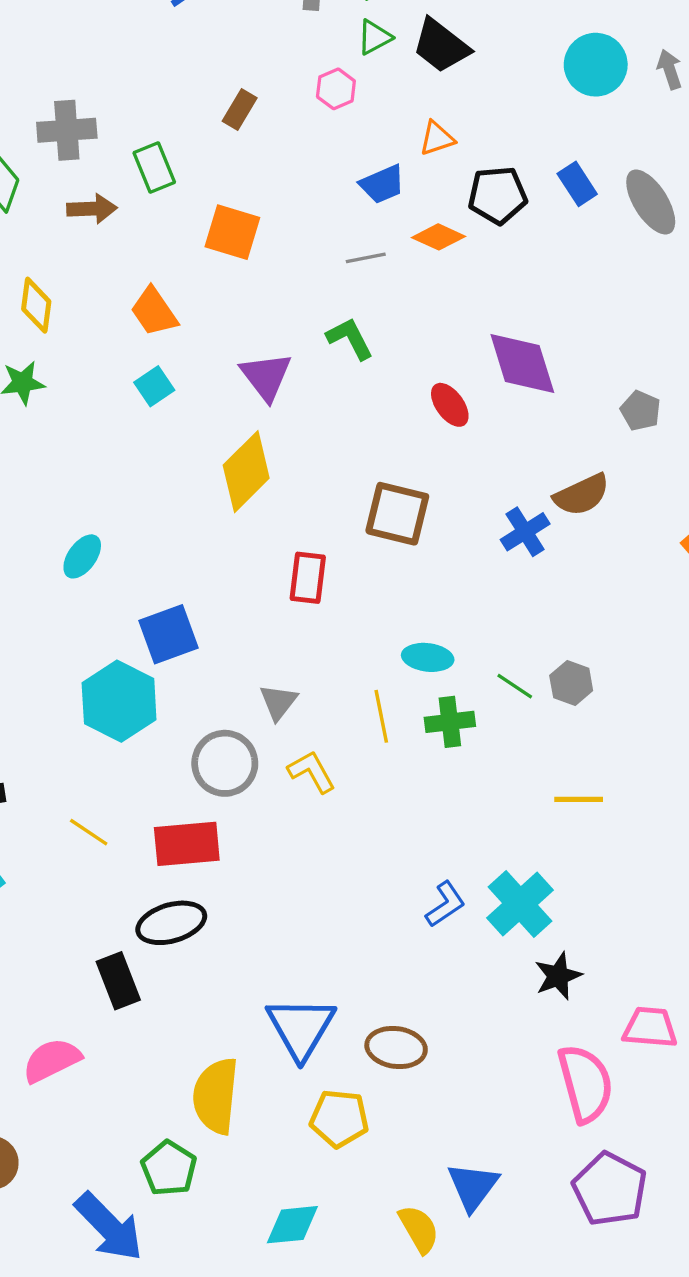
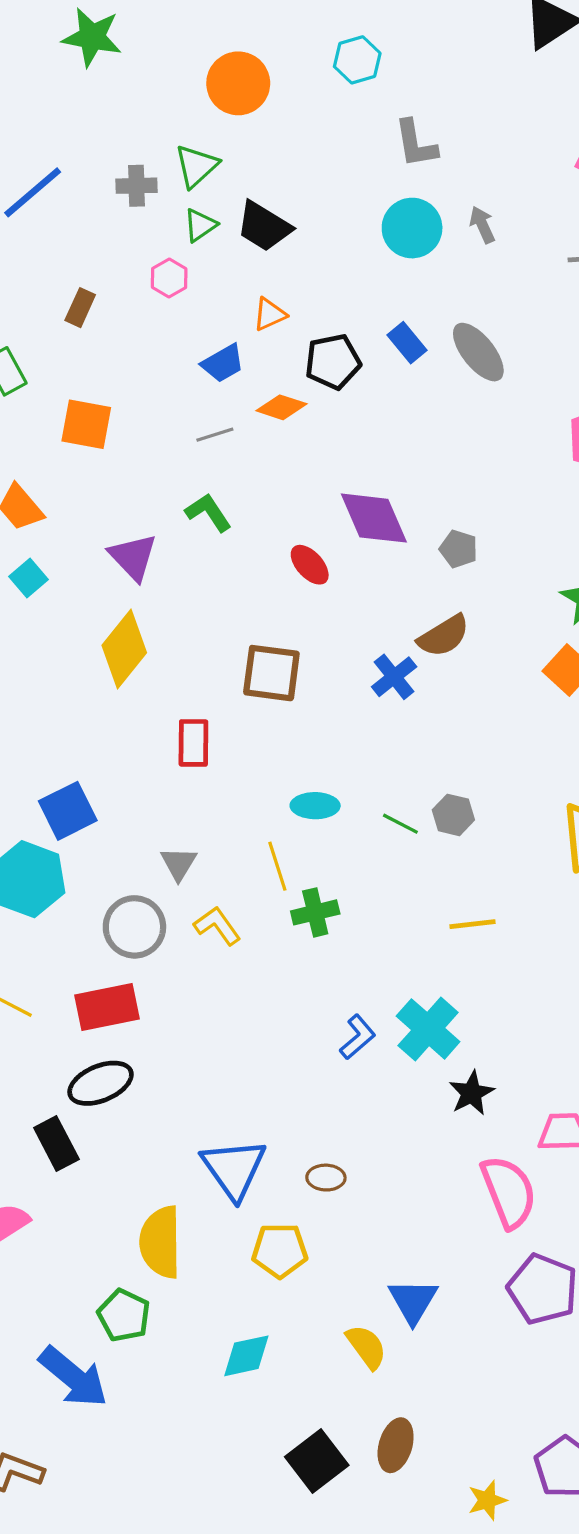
gray pentagon: (640, 411) -> (459, 549), moved
green cross: (450, 722) -> (315, 912), moved
brown ellipse: (396, 1047) -> (326, 1178), size x0.7

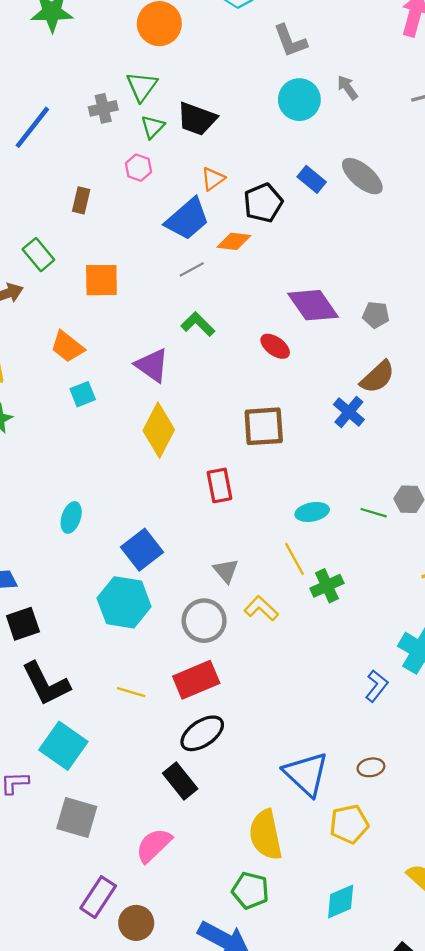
blue trapezoid: (223, 363) -> (187, 219), size x1.5
cyan square: (29, 578) -> (83, 394), turned 30
blue L-shape: (358, 1037) -> (377, 686), moved

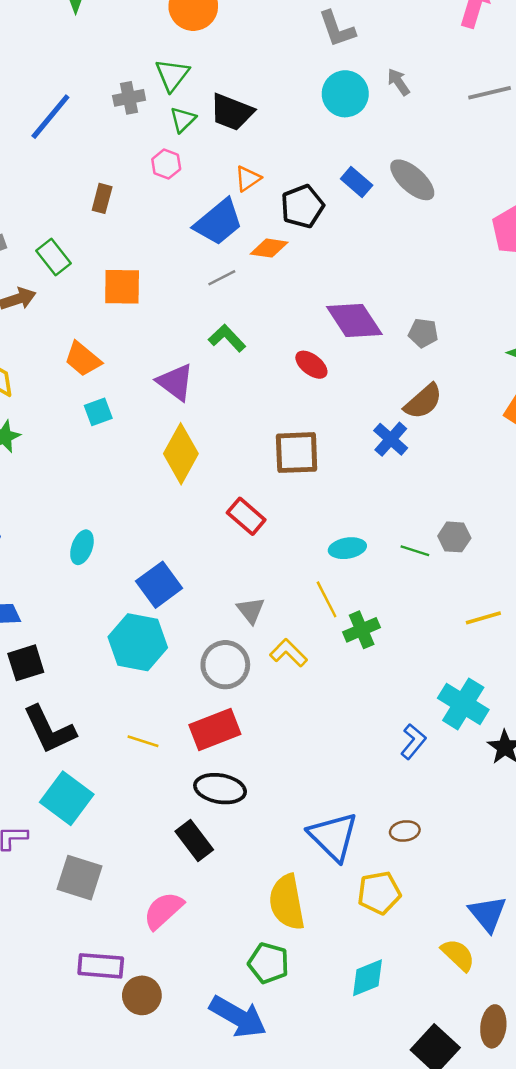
red rectangle: (219, 485) -> (246, 516), turned -40
black ellipse: (202, 733) -> (220, 789), turned 42
purple rectangle: (98, 897) -> (101, 966), turned 60

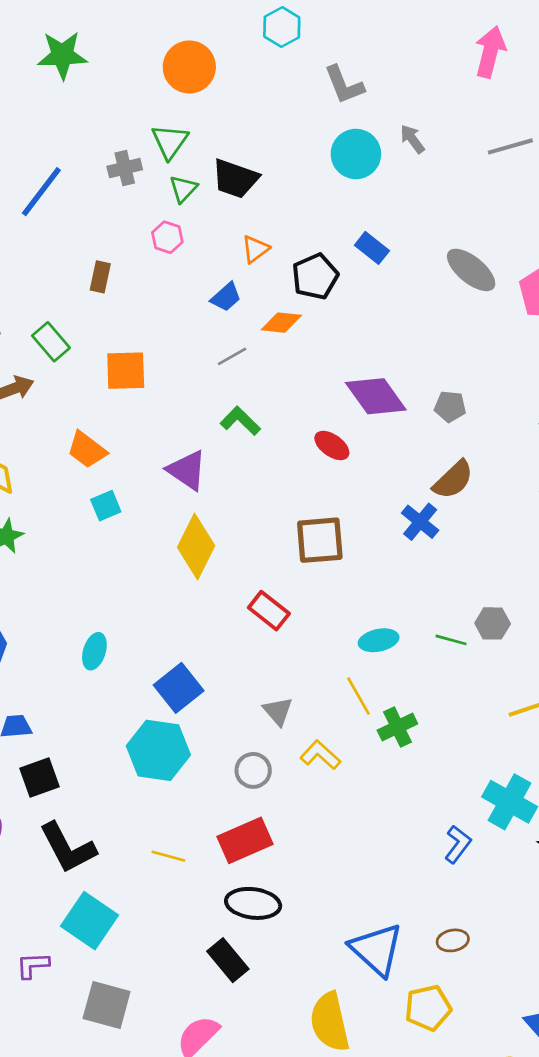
gray ellipse: (412, 180) -> (471, 270), moved
blue trapezoid: (218, 222) -> (226, 297), size x0.6
gray circle: (225, 665) -> (253, 770), size x0.7

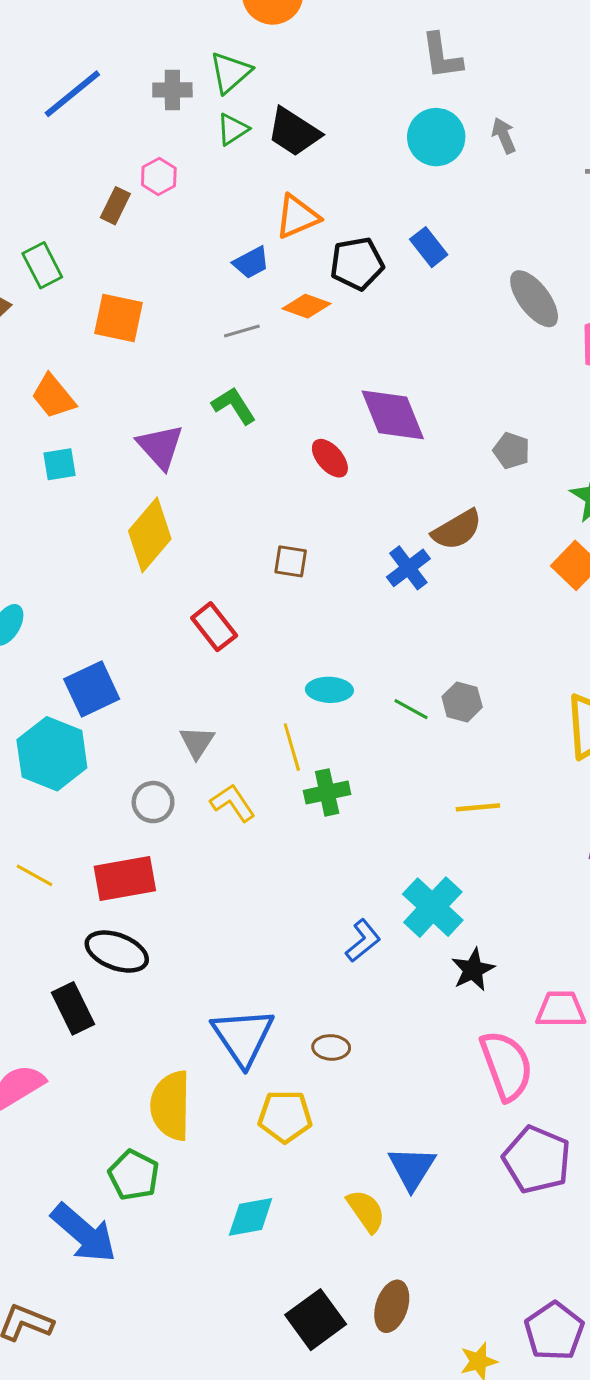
pink hexagon: (167, 237) -> (159, 176), moved
orange triangle: (255, 249) -> (297, 217), size x1.4
gray pentagon: (450, 406) -> (511, 451), moved
brown square: (320, 540) -> (291, 561), size x0.6

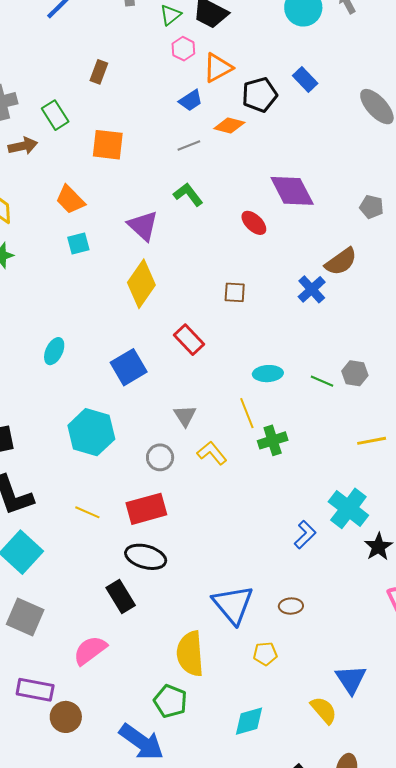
pink hexagon: (159, 176) -> (183, 49), moved
blue square: (92, 689) -> (129, 367), moved
yellow pentagon: (285, 1116) -> (265, 654), size x0.7

